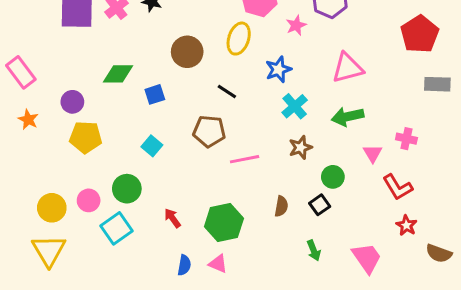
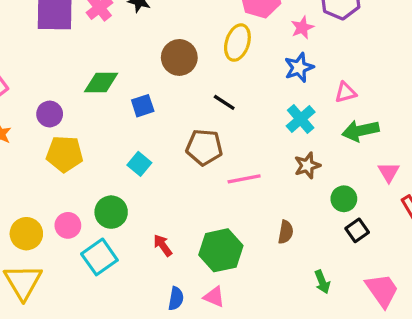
pink triangle: (348, 68) -> (346, 92), moved, size x0.6
blue star: (278, 69) -> (299, 67), moved
black square: (320, 205) -> (357, 230), moved

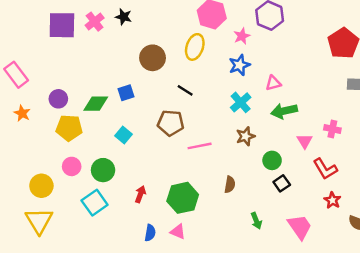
green diamond: (101, 82) -> (96, 104), moved
pink circle: (68, 225) -> (72, 166), moved
red arrow: (163, 245) -> (140, 194), turned 56

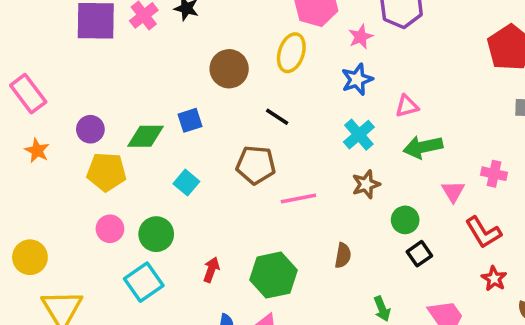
yellow circle: (41, 186) -> (30, 257), moved

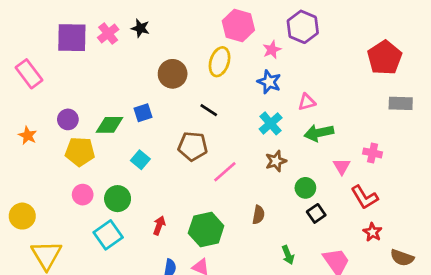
blue star: (357, 79) -> (269, 82), turned -30
pink rectangle: (28, 94) -> (29, 74), moved
pink line: (298, 199) -> (225, 172), turned -30

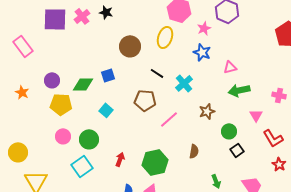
cyan cross: (271, 123) -> (184, 83), moved
pink cross: (373, 153) -> (279, 95), moved

